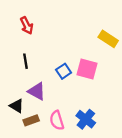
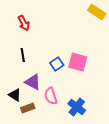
yellow rectangle: (108, 39) -> (97, 12), moved
pink semicircle: (57, 120) -> (51, 96), moved

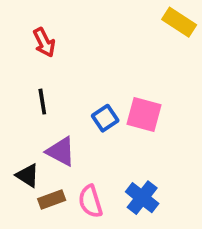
pink semicircle: (51, 96) -> (90, 201), moved

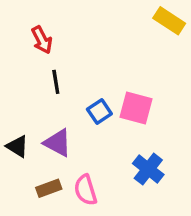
black line: (42, 102) -> (56, 82), moved
black triangle: (28, 175) -> (17, 146), moved
blue cross: (142, 198) -> (148, 169), moved

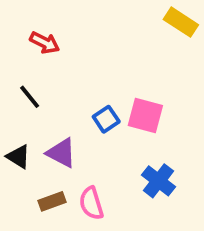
red arrow: (42, 40) -> (45, 43), turned -36
black line: (56, 82) -> (30, 97), moved, turned -30

